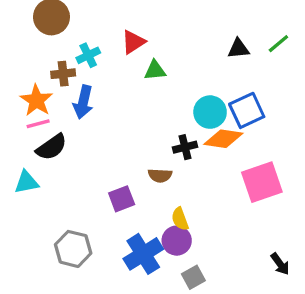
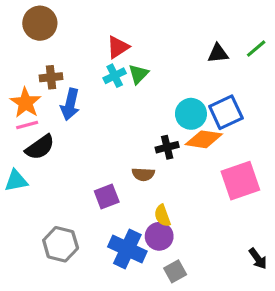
cyan cross: (88, 55) -> (115, 76), moved
green triangle: (155, 70) -> (138, 74), turned -40
blue cross: (143, 254) -> (127, 249), turned -33

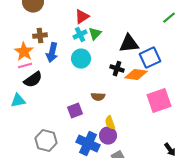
black triangle: (218, 53) -> (129, 44), moved, size x1.5
cyan circle: (191, 114) -> (81, 59), moved
black cross: (167, 147) -> (117, 69), moved, turned 32

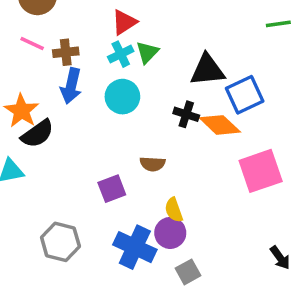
green line: (169, 18) -> (278, 24), turned 32
brown cross: (40, 36) -> (66, 52), moved
orange star: (24, 52) -> (21, 111), moved
pink line: (25, 66) -> (32, 43), moved, turned 40
orange diamond: (136, 75) -> (220, 125), turned 35

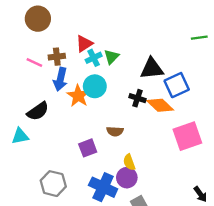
red triangle: (124, 22) -> (84, 44), moved
pink line: (32, 43) -> (34, 63), moved
orange star: (21, 111) -> (78, 96), moved

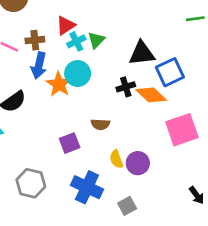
black cross: (138, 98) -> (126, 87), turned -35
purple circle: (127, 178) -> (138, 163), moved

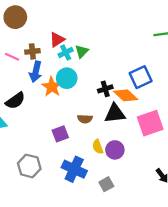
black triangle: (142, 53) -> (115, 114), moved

